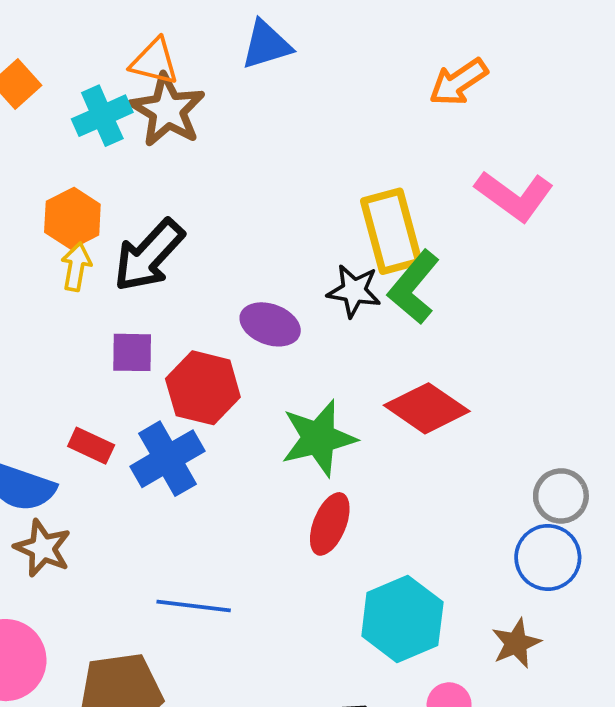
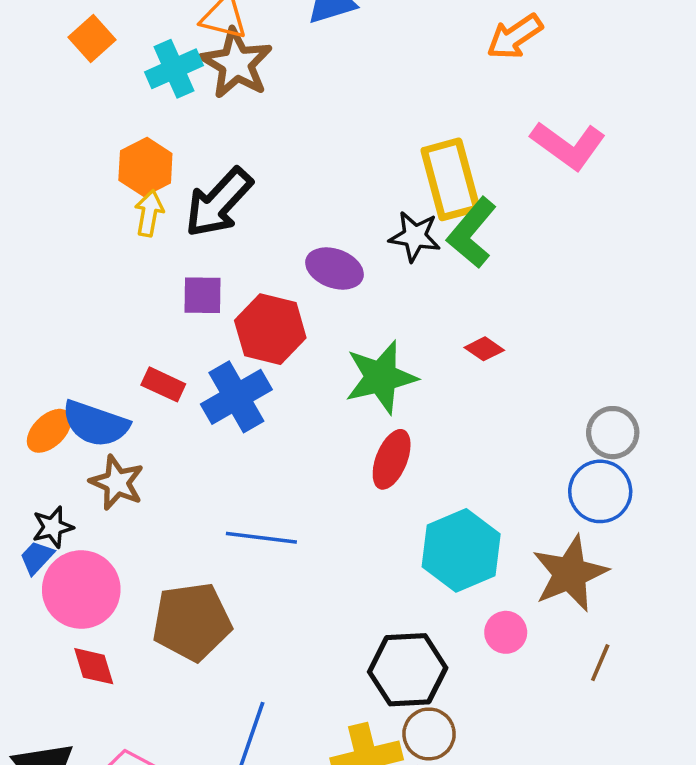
red diamond: (427, 408) -> (484, 349), size x0.5
brown star: (516, 643) -> (570, 573), size x1.6

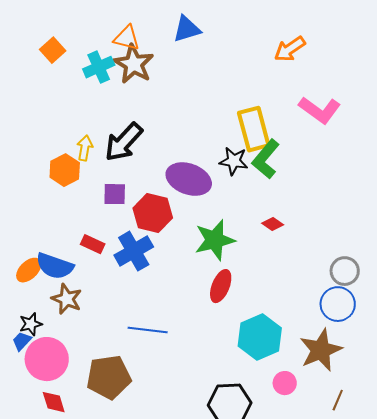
orange hexagon: (145, 167) -> (65, 170), moved
purple ellipse: (334, 269) -> (189, 179), size x1.4

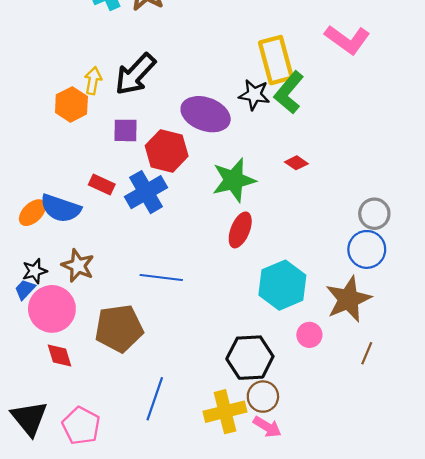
brown star: (67, 299) -> (78, 266), moved

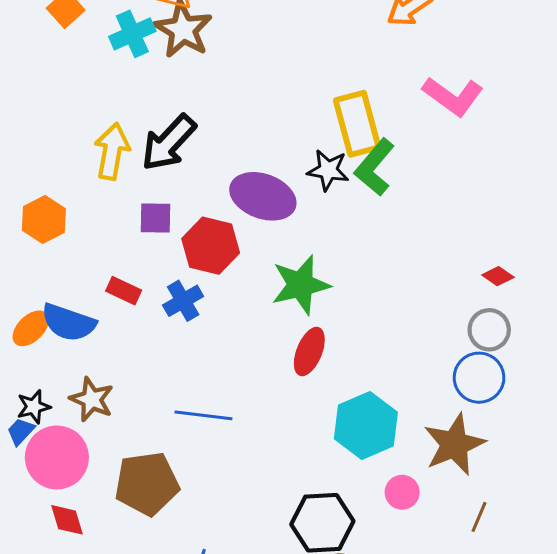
yellow arrow: (93, 81) -> (112, 151), size x1.5
orange hexagon: (71, 104) -> (44, 220), moved
red diamond: (296, 163) -> (498, 276), moved
blue cross: (146, 192) -> (183, 301), size x0.7

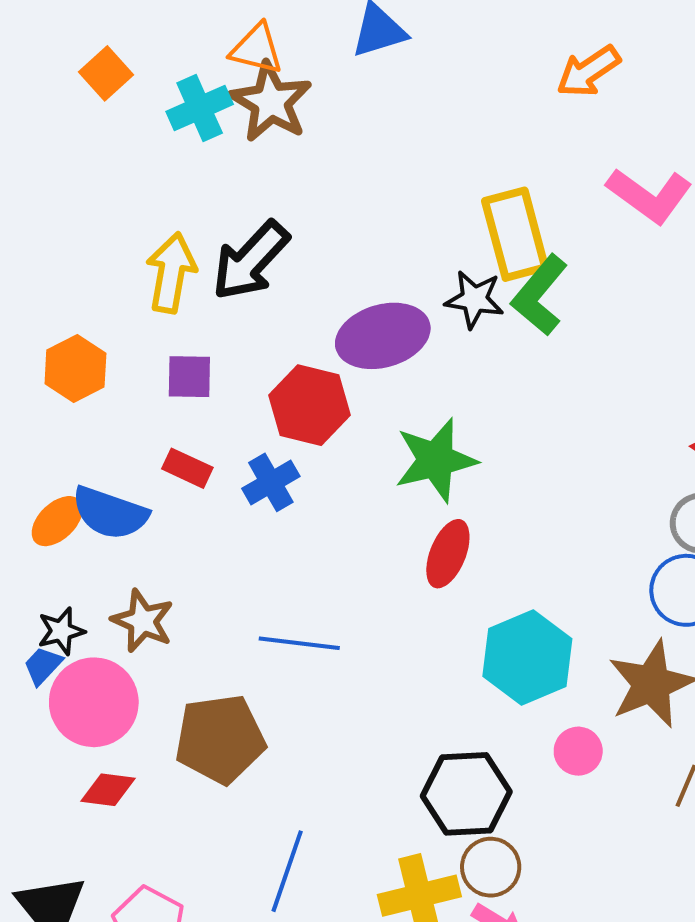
purple ellipse: (263, 196) -> (383, 336), turned -36
purple square: (156, 218) -> (189, 377), moved
red diamond: (67, 520) -> (108, 790), turned -66

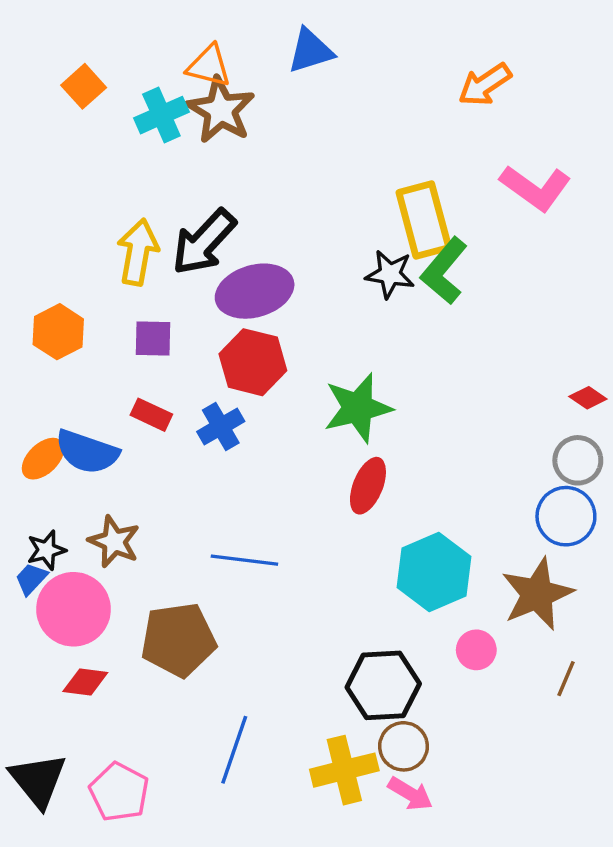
purple ellipse: (383, 336) -> (255, 291), moved

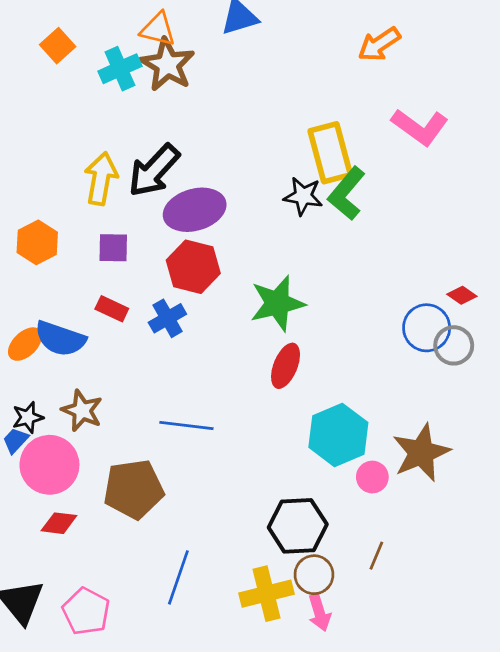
blue circle: (566, 516) -> (427, 328), moved
pink circle: (476, 650) -> (372, 477), moved
brown line: (566, 679) -> (376, 556), moved
pink arrow: (410, 794) -> (319, 613), turned 42

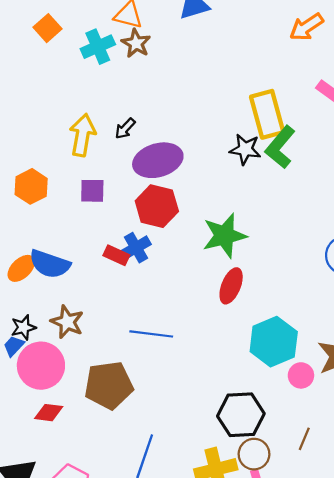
brown star: (167, 65) -> (136, 43), size x0.7
black arrow: (154, 170) -> (125, 129), size x0.5
red rectangle: (112, 309) -> (116, 255), moved

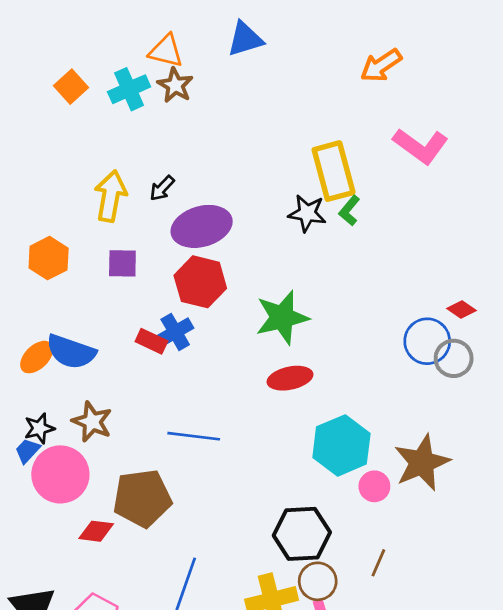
orange square: (48, 28) -> (71, 87), moved
green L-shape: (280, 147) -> (349, 211), size x0.6
red ellipse: (231, 286) -> (290, 378), turned 56
red diamond: (49, 413) -> (96, 531), moved

